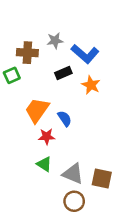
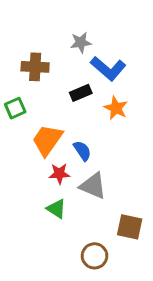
gray star: (55, 41) -> (81, 43), moved
green square: (12, 75) -> (15, 108), moved
gray triangle: (73, 174) -> (93, 186), moved

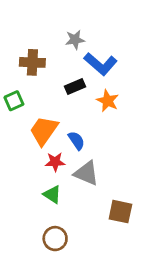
brown circle: (95, 256) -> (55, 239), moved

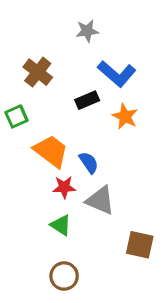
gray star: (75, 40) -> (87, 31), moved
brown cross: (32, 62) -> (38, 72), turned 35
orange trapezoid: (44, 131) -> (51, 151), turned 92

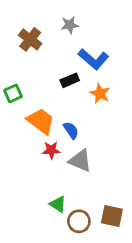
brown cross: (38, 72) -> (30, 39), moved
green triangle: (61, 225) -> (58, 204), moved
brown square: (140, 245) -> (112, 216), moved
brown circle: (64, 276) -> (79, 221), moved

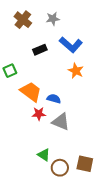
brown cross: (30, 39) -> (23, 20), moved
black rectangle: (70, 80) -> (40, 50), moved
blue semicircle: (71, 130) -> (54, 99), turned -40

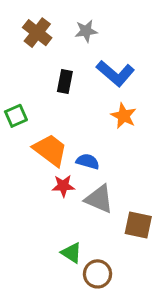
black rectangle: (40, 50) -> (65, 82), turned -56
brown square: (85, 164) -> (138, 225), moved

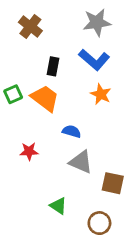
gray star: (86, 31) -> (97, 22), moved, size x1.5
orange trapezoid: (50, 150) -> (45, 98), moved
red star: (63, 186) -> (29, 151), moved
brown circle: (97, 274) -> (99, 223), moved

